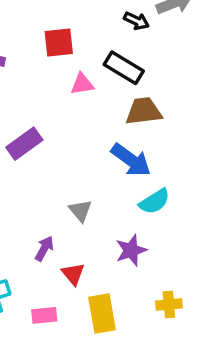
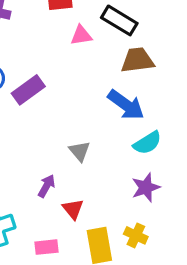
purple star: (131, 250) -> (146, 188), moved
yellow cross: (169, 305) -> (136, 235), moved, turned 30

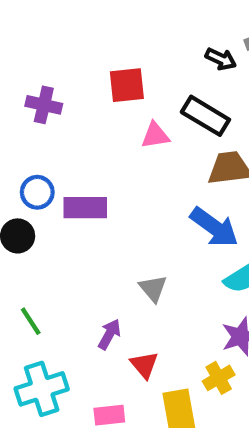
purple rectangle: (28, 90) -> (85, 208), turned 36
yellow cross: (136, 235) -> (219, 378), moved, turned 35

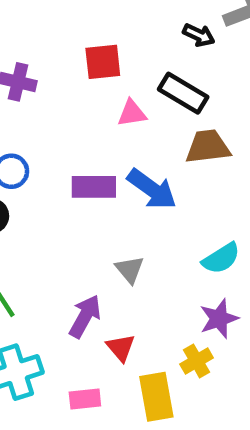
purple rectangle: (85, 208) -> (94, 187), moved
blue arrow: (214, 227) -> (152, 189), moved
purple arrow: (109, 334) -> (85, 316), size x1.4

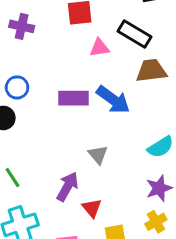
yellow cross: (197, 361) -> (156, 222), moved

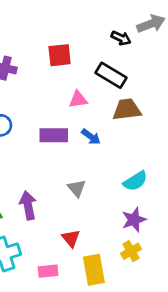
pink triangle: (99, 48) -> (78, 100), moved
blue arrow: (113, 100) -> (91, 137), size x0.6
purple arrow: (67, 187) -> (28, 205), moved, turned -40

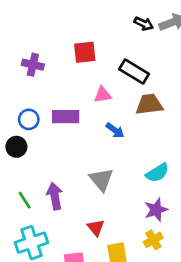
black arrow: (121, 38) -> (144, 24), moved
purple rectangle: (54, 135) -> (66, 117), moved
gray triangle: (77, 188) -> (101, 180), size x1.4

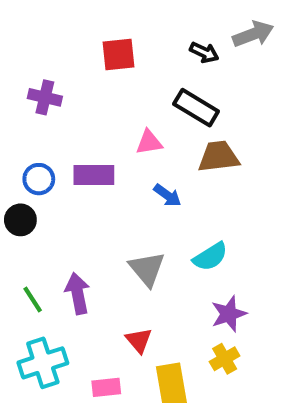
black arrow: (144, 24) -> (204, 52), moved
red square: (85, 52) -> (118, 54), moved
cyan semicircle: (157, 173) -> (210, 257), moved

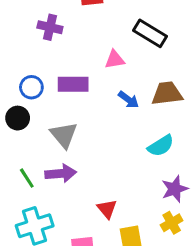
purple cross: (45, 97) -> (50, 27), moved
brown trapezoid: (218, 157) -> (167, 93), moved
gray triangle: (147, 269) -> (64, 135), moved
purple arrow: (78, 293) -> (61, 173), turned 96

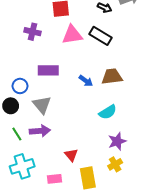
pink triangle: (115, 60) -> (72, 35), moved, size x1.5
blue circle: (31, 87) -> (20, 86), moved
black circle: (18, 118) -> (11, 106), moved

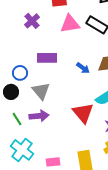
purple cross: (33, 32) -> (32, 21), turned 35
red triangle: (71, 155) -> (83, 113), moved, size x1.6
cyan cross: (22, 166) -> (22, 150), turned -35

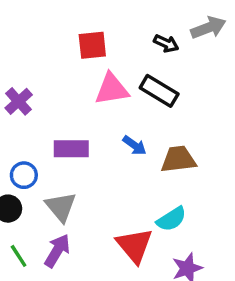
purple cross: (32, 21) -> (19, 101), moved
blue arrow: (83, 68) -> (135, 145), moved
purple arrow: (39, 116) -> (57, 251), turned -54

